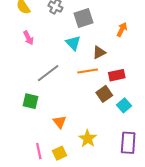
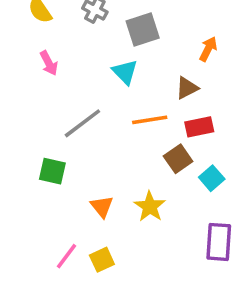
brown triangle: (99, 52) -> (187, 88), moved
yellow star: (88, 139) -> (150, 207), moved
pink line: (39, 151) -> (67, 256), turned 49

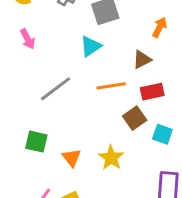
cyan triangle: (125, 72) -> (91, 46), turned 40
green square: (52, 171) -> (36, 142), moved
cyan square: (212, 178) -> (162, 134), turned -30

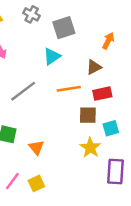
brown square: (135, 118) -> (88, 115), turned 36
cyan square: (162, 134) -> (111, 128), turned -35
yellow star: (111, 158) -> (90, 148), moved

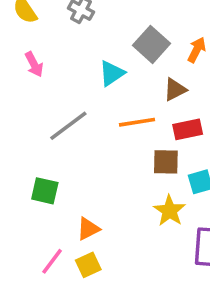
gray square: (64, 28) -> (151, 44), moved, turned -30
orange triangle: (36, 148) -> (88, 229), moved, turned 42

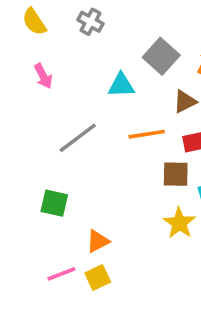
cyan triangle: (112, 73) -> (121, 85), turned 32
pink line: (52, 261) -> (61, 274), turned 32

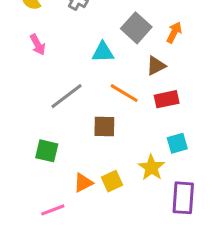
orange line: (147, 134) -> (124, 93), turned 40
brown square: (176, 174) -> (104, 126), moved
yellow square: (98, 277) -> (112, 181), moved

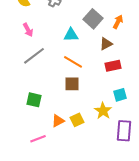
orange line: (124, 93) -> (73, 62), moved
gray line: (66, 96) -> (34, 56), moved

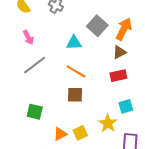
orange arrow: (118, 22) -> (124, 29), size x1.5
brown triangle: (106, 44) -> (119, 52), moved

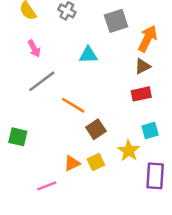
gray square: (97, 26) -> (116, 21), moved, turned 30
orange line: (76, 71) -> (73, 105), moved
brown square: (75, 95) -> (96, 129), moved, turned -35
green square: (35, 112) -> (18, 137), moved

